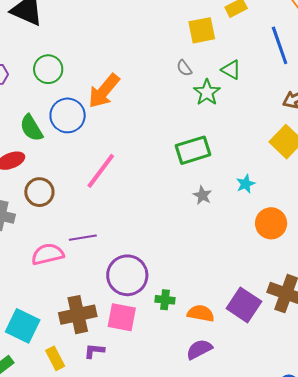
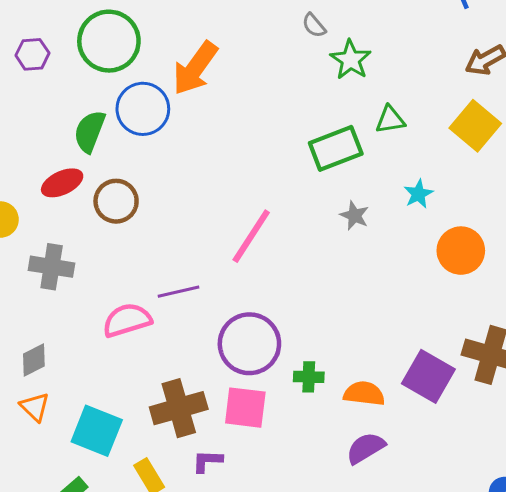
green circle: (48, 69) -> (109, 41), size x1.4
green triangle: (231, 70) -> (390, 120), moved, turned -35
green semicircle: (31, 128) -> (90, 131), turned 56
pink line: (101, 171) -> (251, 236), moved
brown circle: (39, 192) -> (116, 201), moved

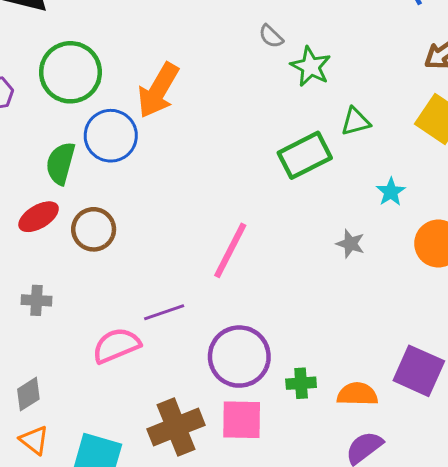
gray star: (354, 215) -> (350, 244), moved
gray cross: (52, 267) -> (36, 300), size x0.7

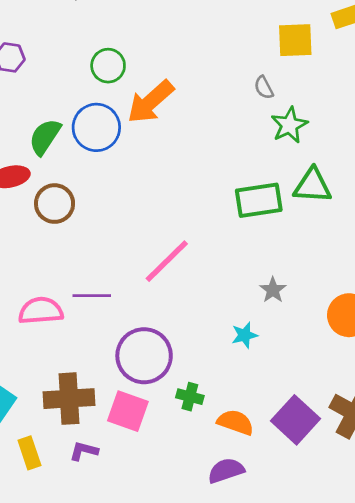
green circle: (70, 72) -> (108, 66), moved, size x0.6
green triangle: (356, 122) -> (312, 186), size x1.4
cyan star: (391, 192) -> (245, 335), moved

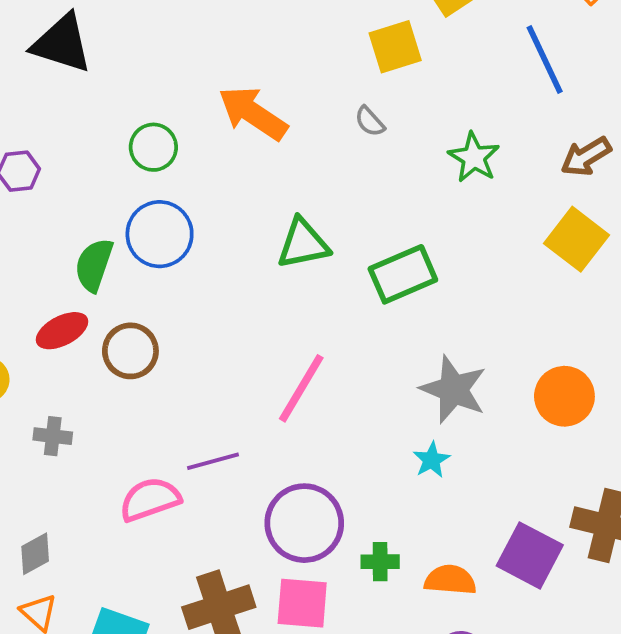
orange arrow: (151, 102) -> (253, 113), moved, turned 90
green star: (289, 125) -> (474, 157), moved
green triangle: (312, 186) -> (303, 244), moved
gray star: (273, 290) -> (454, 389), size x1.8

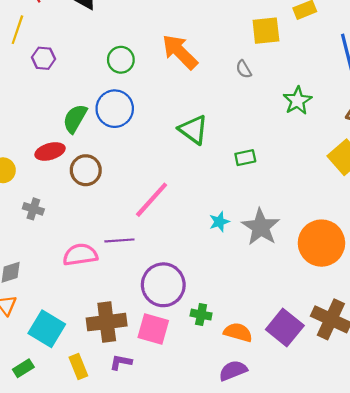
green triangle: (303, 244) -> (193, 130), turned 36
green rectangle: (403, 274) -> (245, 158), size x0.6
pink line: (301, 388) -> (152, 200), moved
orange circle: (564, 396) -> (321, 243), size x1.4
cyan star: (432, 460) -> (219, 222), moved

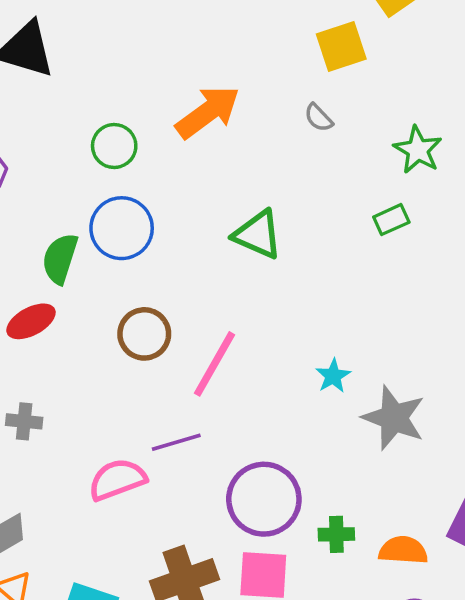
orange arrow: (180, 52) -> (208, 112), turned 111
green rectangle: (245, 158) -> (391, 220), moved
brown circle: (86, 170) -> (144, 334), moved
gray star: (261, 227) -> (394, 418), moved

